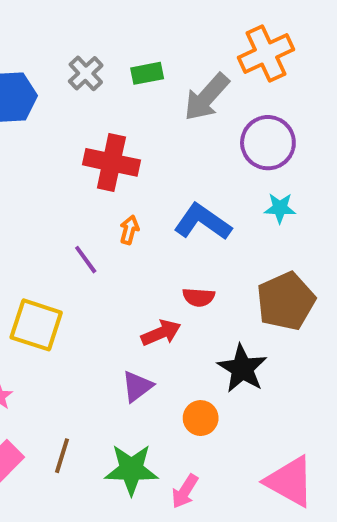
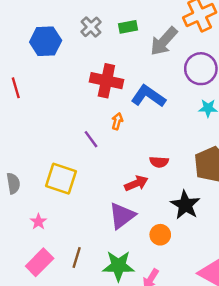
blue L-shape: (203, 222) -> (148, 96), moved
purple triangle: (137, 386) -> (122, 216), size x1.4

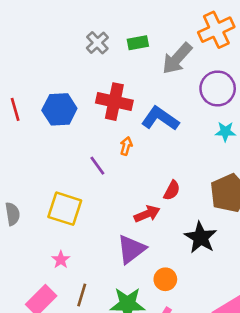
blue hexagon: (46, 41) -> (59, 109), moved
red semicircle: (159, 162) -> (172, 190), turned -66
pink star: (38, 222) -> (61, 260), moved
orange circle: (160, 235) -> (165, 279), moved

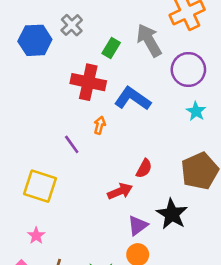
green rectangle: (138, 43) -> (111, 48), moved, turned -48
gray arrow: (177, 58) -> (149, 40), turned 108
blue hexagon: (59, 109) -> (35, 40), moved
cyan star: (225, 132) -> (196, 111), turned 30
purple triangle: (131, 249) -> (138, 225), moved, size x0.7

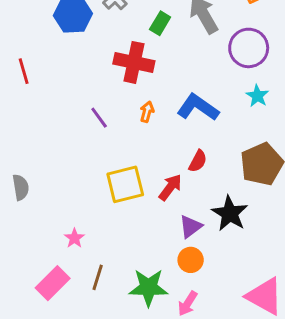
blue L-shape: (133, 99) -> (198, 107), moved
purple line: (72, 144) -> (99, 118), moved
yellow square: (40, 186) -> (125, 184), moved, turned -32
red arrow: (120, 191) -> (170, 187), turned -30

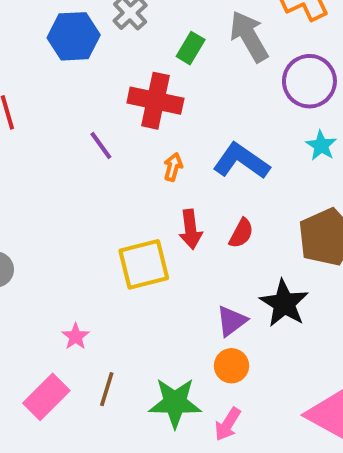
purple line: (99, 118) -> (101, 145), moved
red arrow: (170, 187) -> (191, 229), moved, turned 136

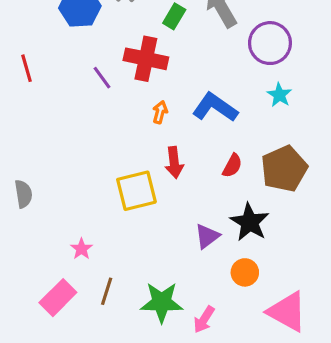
purple line: (101, 145) -> (102, 78), moved
red semicircle: (241, 233) -> (232, 166), moved
orange circle: (231, 366) -> (245, 272), moved

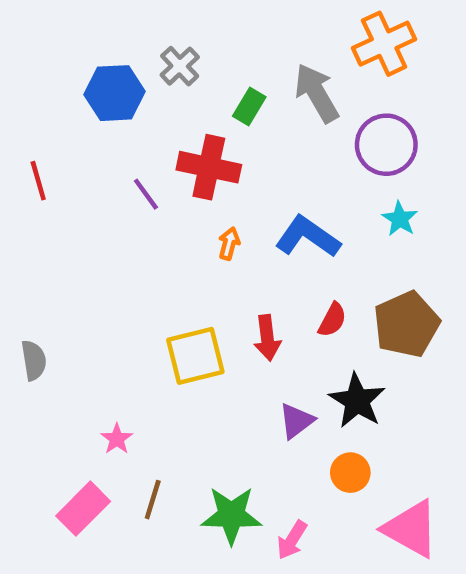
red arrow: (174, 162) -> (267, 338), moved

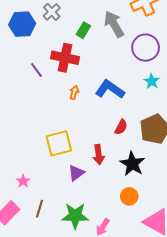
red arrow: (267, 338) -> (99, 155), moved
purple triangle: (296, 421) -> (76, 173), moved

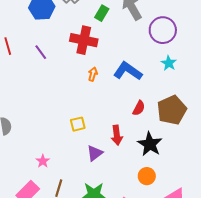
purple line: (36, 70) -> (41, 52), moved
yellow square: (59, 143) -> (78, 124), size x0.6

